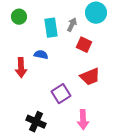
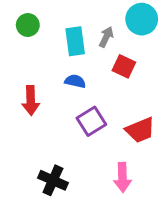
blue semicircle: (41, 55) -> (75, 81), moved
red trapezoid: (90, 77) -> (140, 130), moved
purple square: (61, 94) -> (91, 121), moved

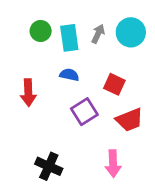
cyan circle: (142, 19) -> (131, 32), moved
green circle: (28, 25) -> (41, 31), moved
red square: (124, 66) -> (114, 84), moved

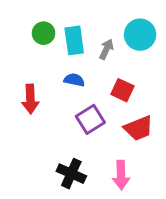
gray arrow: (98, 34) -> (106, 49), moved
black cross: (49, 166) -> (71, 174), moved

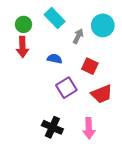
green circle: (44, 33) -> (24, 24), moved
cyan rectangle: (74, 40) -> (55, 18), moved, turned -36
red arrow: (30, 99) -> (22, 47), moved

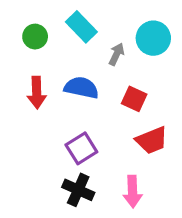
red arrow: (22, 47) -> (37, 92), moved
blue semicircle: (55, 59) -> (81, 88), size x1.5
purple square: (66, 88) -> (81, 148), moved

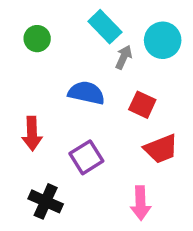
cyan rectangle: (81, 27) -> (105, 27), moved
red arrow: (37, 92) -> (32, 134), moved
black cross: (78, 190) -> (46, 201), moved

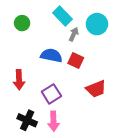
red square: (142, 105) -> (76, 61), moved
pink arrow: (141, 203) -> (53, 121), moved

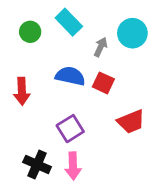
cyan rectangle: (63, 16) -> (69, 22), moved
red arrow: (19, 80) -> (22, 91), moved

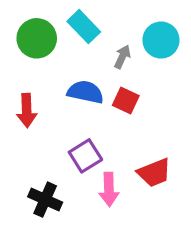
green circle: (30, 32) -> (37, 38), size x1.5
red trapezoid: (131, 122) -> (154, 173), moved
pink arrow: (73, 166) -> (109, 189), moved

